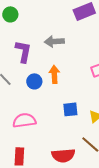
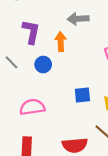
gray arrow: (54, 41) -> (78, 19), moved
orange arrow: (54, 74) -> (61, 42), moved

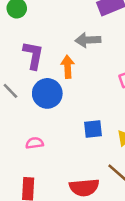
blue circle: (43, 64) -> (47, 93), size x1.5
pink semicircle: (32, 107) -> (35, 143), size x0.6

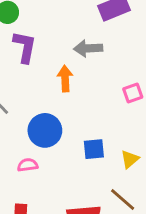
purple L-shape: (33, 55) -> (25, 47), moved
blue circle: (47, 93) -> (45, 130), moved

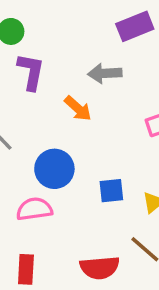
orange arrow: (65, 79) -> (78, 109), turned 135
pink semicircle: (28, 165) -> (34, 209), size x1.5

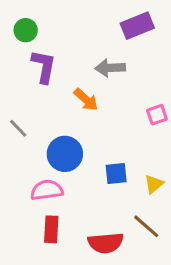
red rectangle: (26, 269) -> (51, 229), moved

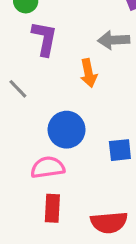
orange arrow: (86, 100) -> (89, 73), turned 36
gray line: (18, 128) -> (18, 89), moved

